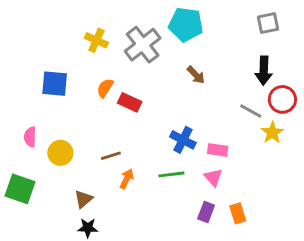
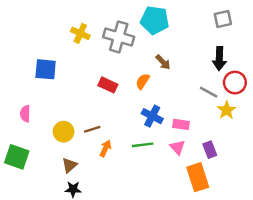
gray cross: (143, 45) -> (119, 37), turned -36
orange semicircle: (105, 88) -> (143, 81), moved
yellow circle: (60, 153) -> (64, 132), moved
purple rectangle: (206, 212) -> (210, 150), moved, turned -42
orange rectangle: (238, 213) -> (198, 177), size x1.6

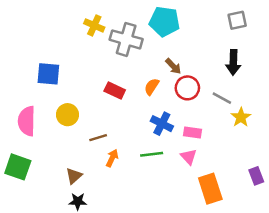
yellow cross: (80, 33) -> (94, 25), moved
red circle: (235, 83) -> (187, 88), moved
pink semicircle: (25, 114) -> (27, 121), size x1.6
yellow circle: (64, 132) -> (67, 115), moved
purple rectangle: (210, 150) -> (256, 176), moved

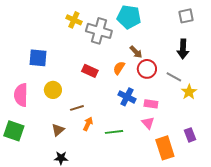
green line: (152, 154) -> (114, 132), moved
brown triangle: (74, 176) -> (58, 130), moved
purple rectangle: (256, 176) -> (190, 135), moved

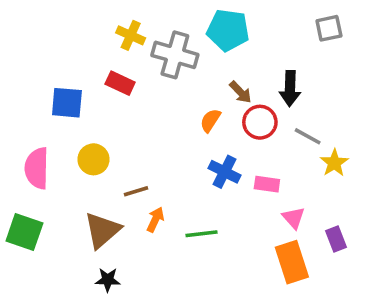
black arrow: (183, 49) -> (290, 89), moved
red rectangle: (90, 71) -> (120, 83), moved
pink triangle: (148, 123) -> (294, 218), moved
brown triangle: (58, 130) -> (102, 230), size x1.6

